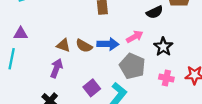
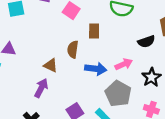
brown semicircle: (84, 46) -> (73, 49), moved, turned 63

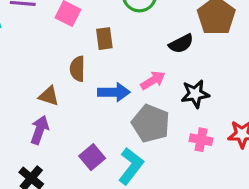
black star: (151, 77) -> (195, 94), turned 30

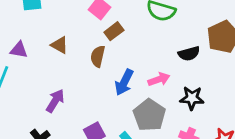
brown rectangle: (104, 39) -> (114, 31), moved, turned 48
blue arrow: (114, 92) -> (124, 82), turned 105
brown triangle: (49, 96) -> (60, 45), moved

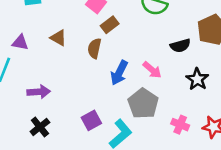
pink arrow: (159, 79) -> (152, 70), turned 60
black star: (192, 98) -> (197, 79), moved, turned 30
purple arrow: (55, 101) -> (39, 92), moved, turned 55

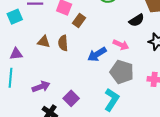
brown semicircle: (94, 48) -> (63, 43), moved
blue arrow: (119, 73) -> (97, 54), turned 48
purple square: (91, 120) -> (71, 98), moved

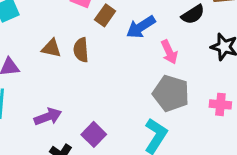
pink arrow: (121, 45) -> (169, 52), turned 42
blue arrow: (97, 54) -> (141, 27), moved

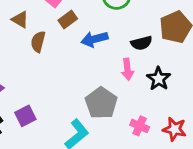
brown triangle: (51, 48) -> (20, 20), moved
pink arrow: (169, 52) -> (127, 69), moved

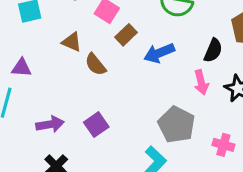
brown semicircle: (38, 42) -> (95, 64), turned -45
black semicircle: (141, 43) -> (213, 50), turned -45
purple square: (25, 116) -> (96, 125), moved

